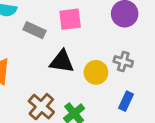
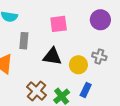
gray rectangle: (35, 30) -> (24, 41), moved, turned 70
blue rectangle: (126, 101) -> (86, 90), moved

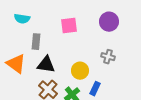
black triangle: (52, 56) -> (46, 65), moved
yellow circle: (78, 65) -> (80, 71), moved

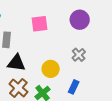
gray cross: (108, 57) -> (79, 55), turned 32
blue rectangle: (95, 89) -> (74, 87), moved

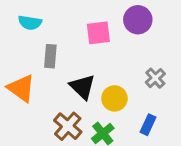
purple circle: (80, 20) -> (138, 20), moved
black triangle: (16, 63) -> (82, 87), moved, turned 36

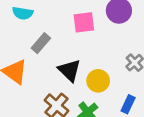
gray rectangle: (50, 56) -> (41, 43), turned 36

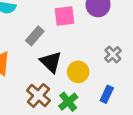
gray rectangle: (41, 43) -> (35, 36), moved

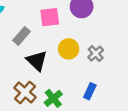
yellow circle: (78, 72) -> (69, 49), moved

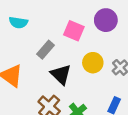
pink square: (50, 17) -> (74, 31), turned 30

